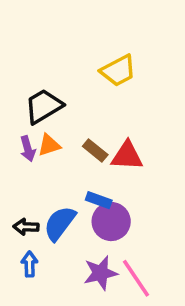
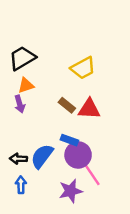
yellow trapezoid: (118, 71) -> (83, 68), moved
black trapezoid: (44, 106) -> (22, 58), moved
orange triangle: (49, 145) -> (26, 85), moved
pink line: (136, 278) -> (90, 172), moved

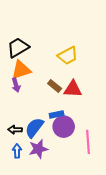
orange triangle: (26, 85) -> (21, 70), size x1.5
blue rectangle: (69, 140) -> (57, 114), turned -32
pink line: (90, 172) -> (88, 142), moved, turned 30
purple star: (71, 191) -> (38, 149), moved

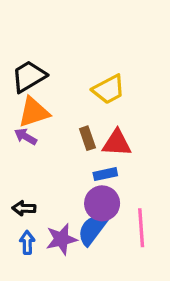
purple arrow: (16, 85) -> (26, 137), turned 136
brown rectangle: (55, 86) -> (87, 138), turned 32
blue rectangle: (57, 114) -> (105, 174), moved
blue semicircle: (34, 128) -> (92, 229), moved

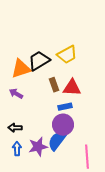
black trapezoid: (29, 76) -> (39, 61), moved
purple arrow: (26, 137) -> (16, 94), moved
pink line: (141, 228) -> (87, 157), moved

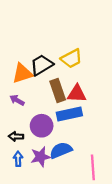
brown rectangle: (54, 85) -> (58, 91), size x1.5
blue rectangle: (65, 107) -> (69, 114), size x1.6
purple circle: (63, 125) -> (42, 126), moved
blue semicircle: (57, 141) -> (61, 150), turned 30

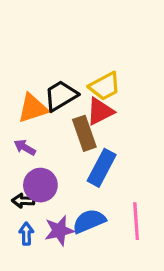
red triangle: (77, 94) -> (100, 111), moved, turned -30
blue rectangle: (69, 114) -> (102, 168), turned -50
purple circle: (42, 126) -> (40, 185), moved
pink line: (93, 167) -> (136, 221), moved

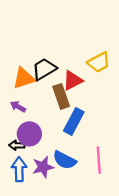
yellow trapezoid: (105, 86) -> (99, 62), moved
blue semicircle: (89, 221) -> (65, 160), turned -130
blue arrow: (26, 234) -> (19, 169), size x1.5

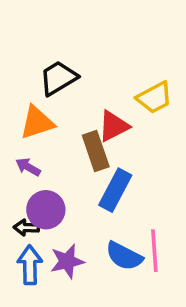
black trapezoid: (44, 69) -> (58, 78), moved
blue semicircle: (65, 160) -> (124, 256), moved

